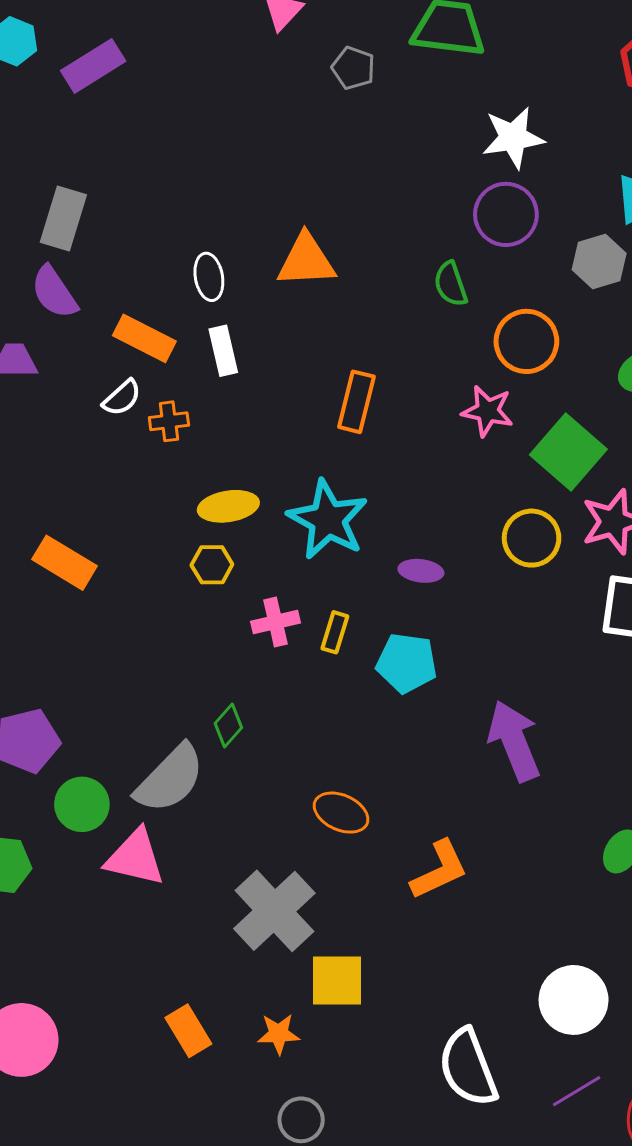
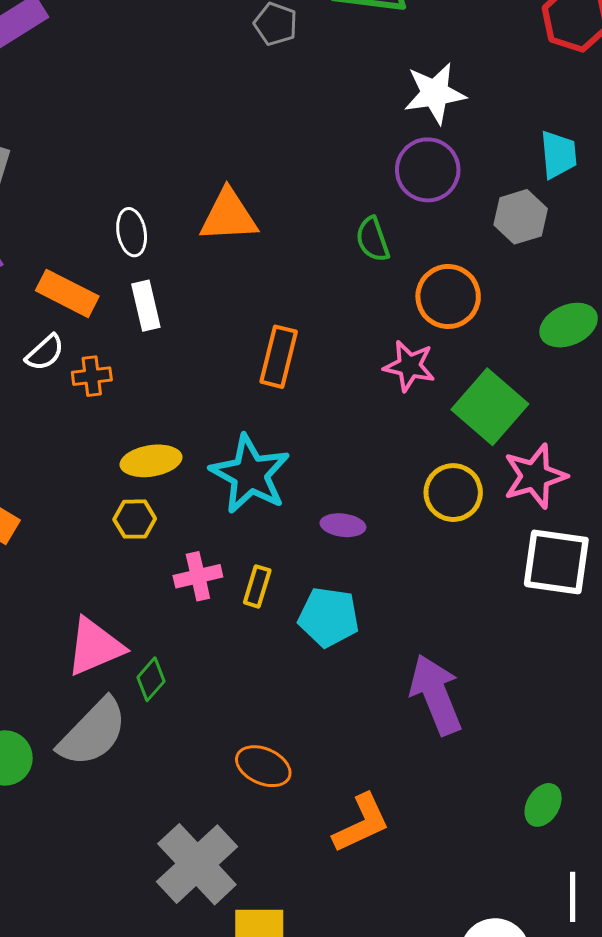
pink triangle: (135, 858) -> (95, 647), moved, turned -36

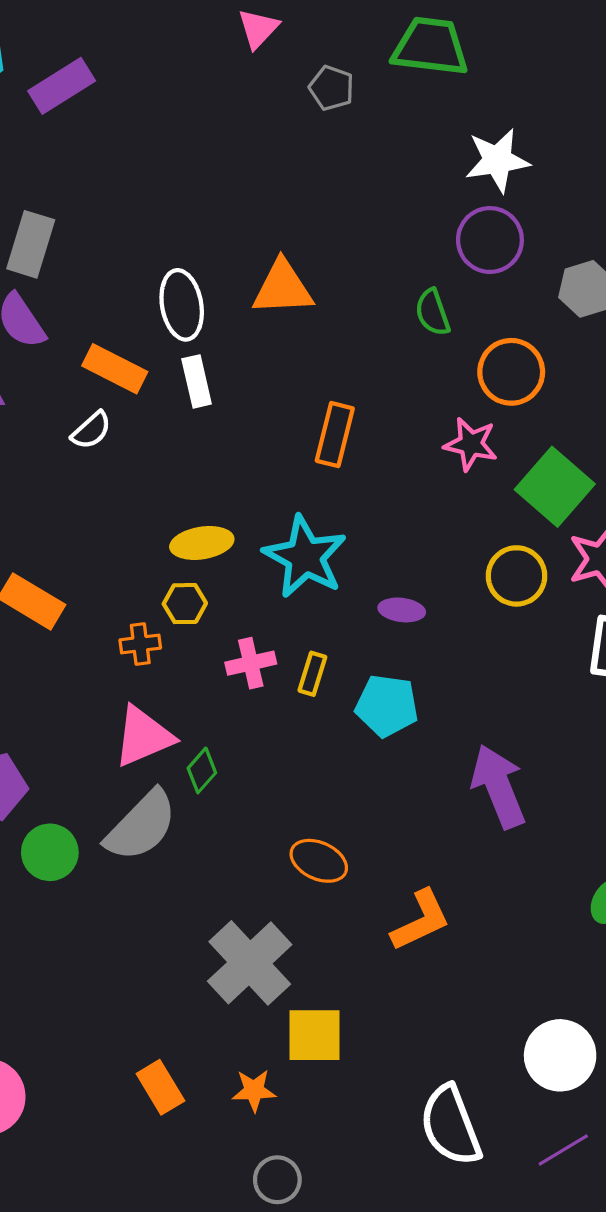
white ellipse: (132, 232) -> (182, 305), size x1.4
orange cross: (92, 376) -> (140, 644), moved

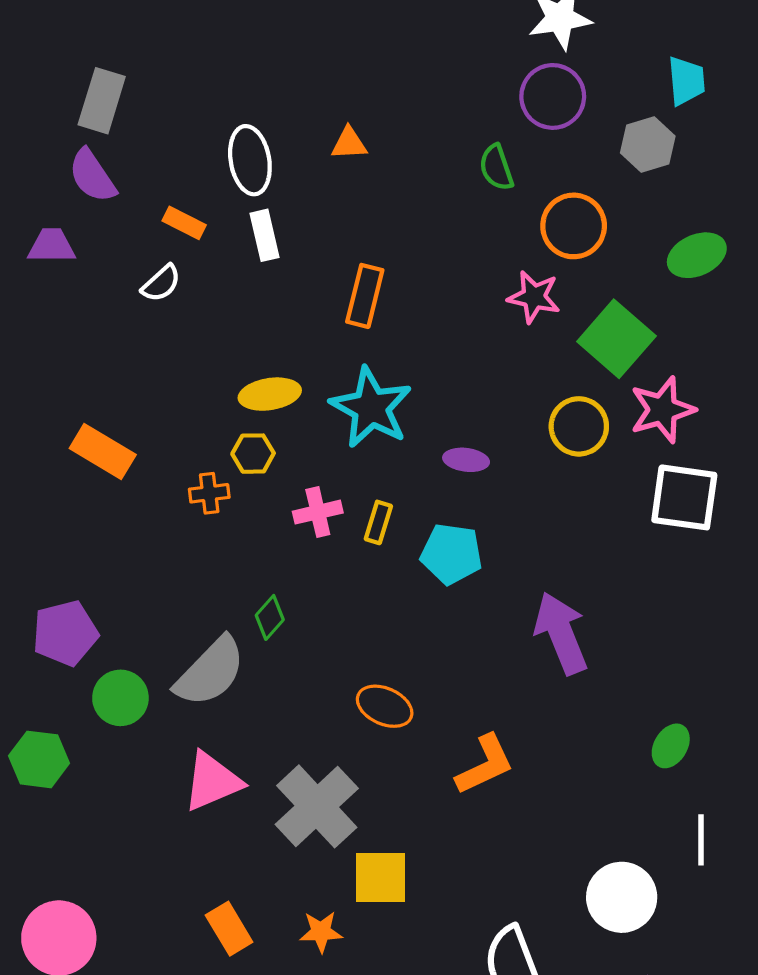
orange triangle: (283, 288) -> (349, 143), size x0.6
orange rectangle: (115, 369) -> (184, 223), size x0.7
orange rectangle: (335, 435) -> (365, 296), moved
pink triangle: (143, 736) -> (212, 781), moved

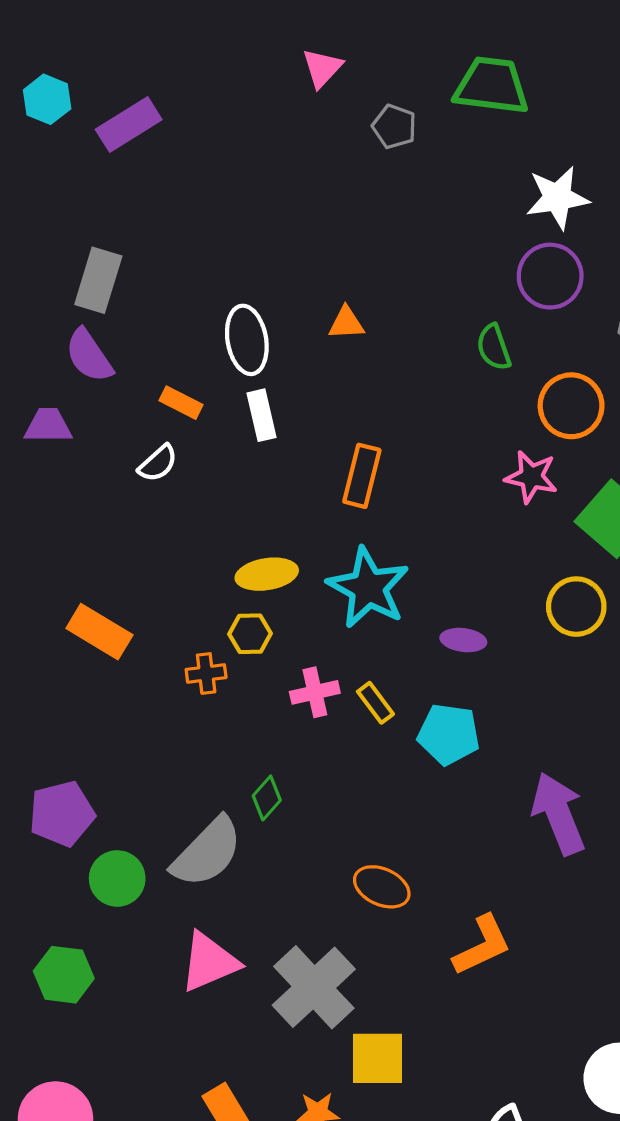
yellow rectangle: (378, 522) -> (375, 703), turned -54
green hexagon: (39, 759) -> (64, 975), moved

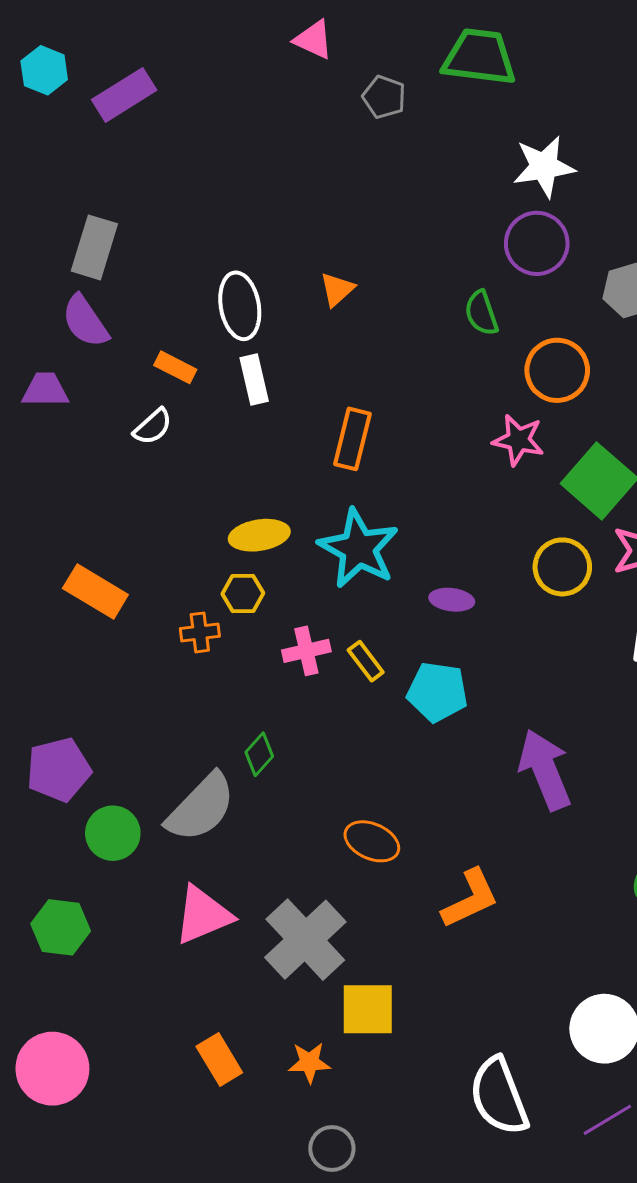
pink triangle: (322, 68) -> (314, 40), turned -48
orange triangle: (346, 323) -> (337, 289), turned -39

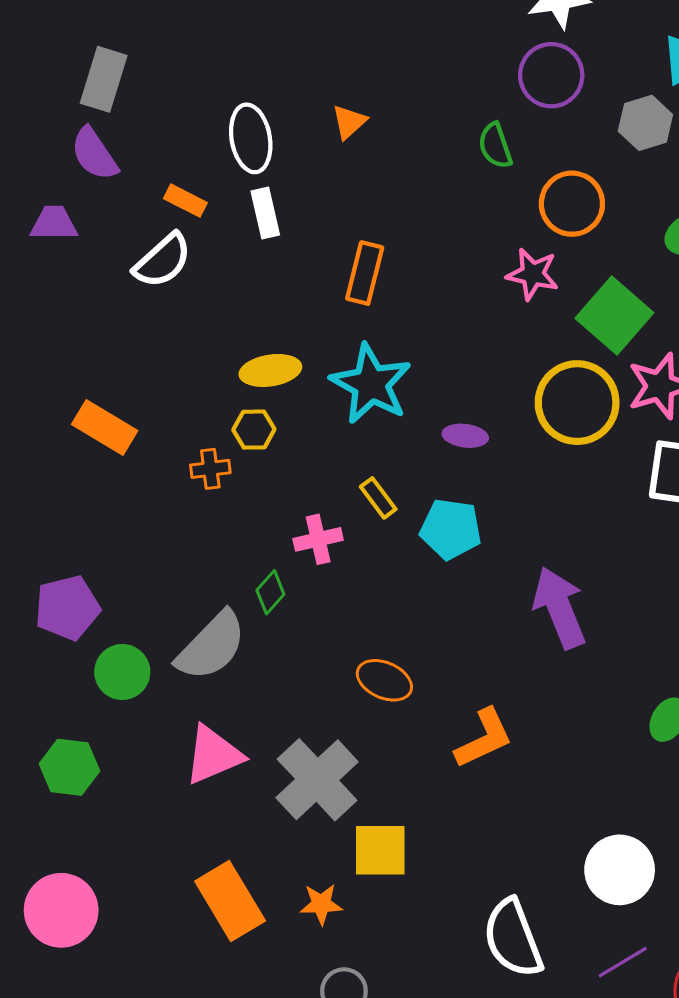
white semicircle: (153, 427) -> (163, 261), size x1.5
yellow circle: (562, 567) -> (577, 403), size x1.4
pink cross: (306, 651) -> (318, 539), moved
orange rectangle: (219, 1059) -> (230, 901), size x1.5

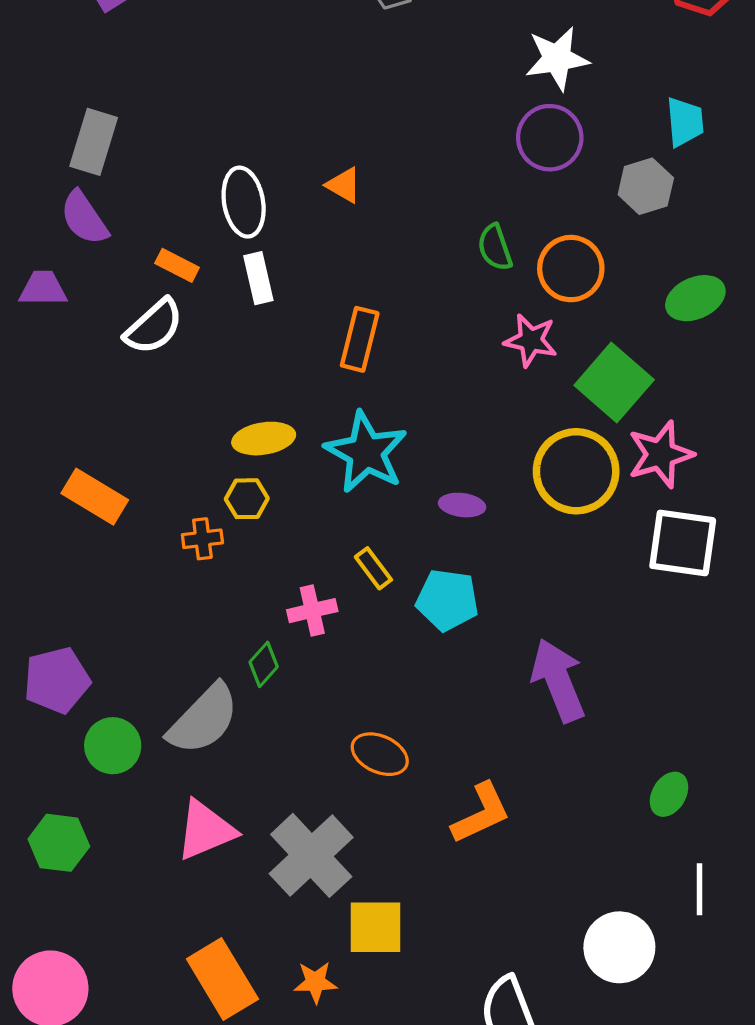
orange triangle: (349, 122) -> (344, 185), turned -48
green semicircle: (495, 146) -> (495, 247), moved

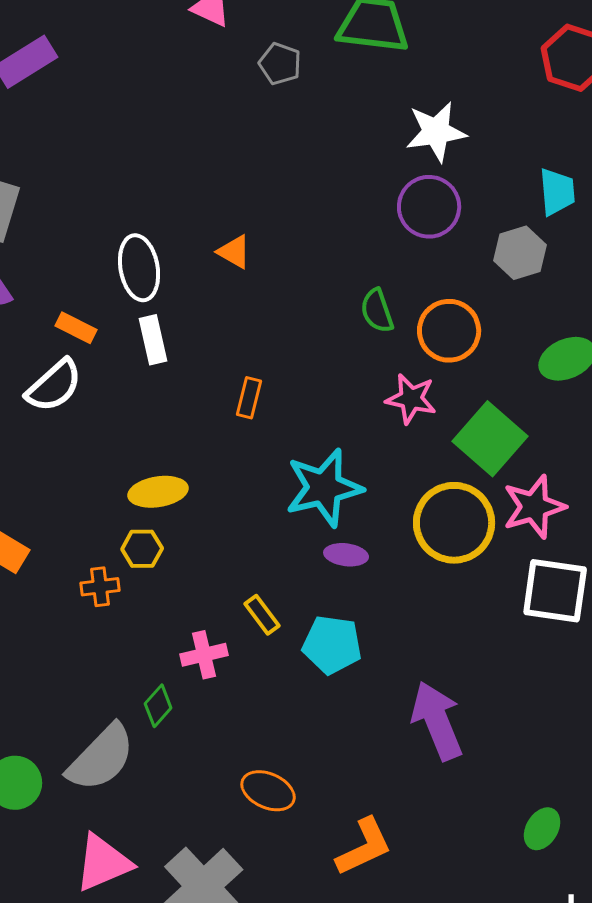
orange rectangle: (360, 339) -> (249, 398), size x0.7
cyan star: (366, 452) -> (324, 488), moved, turned 30

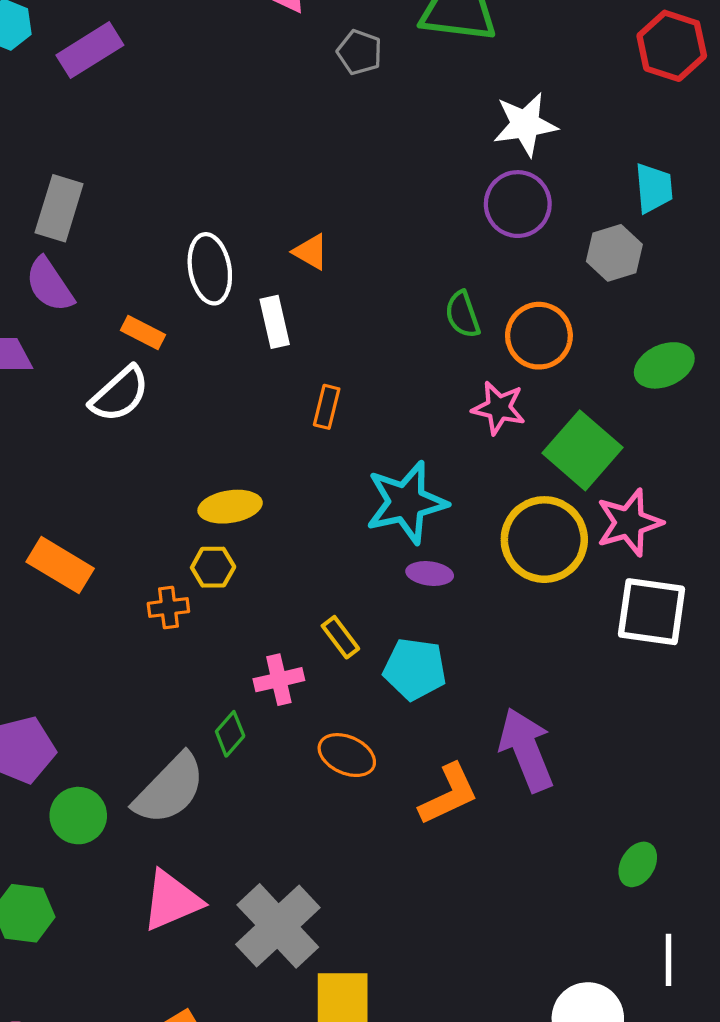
white rectangle: (153, 340) -> (275, 322), moved
orange ellipse: (268, 791) -> (347, 755), moved
orange L-shape: (364, 847) -> (449, 794), moved

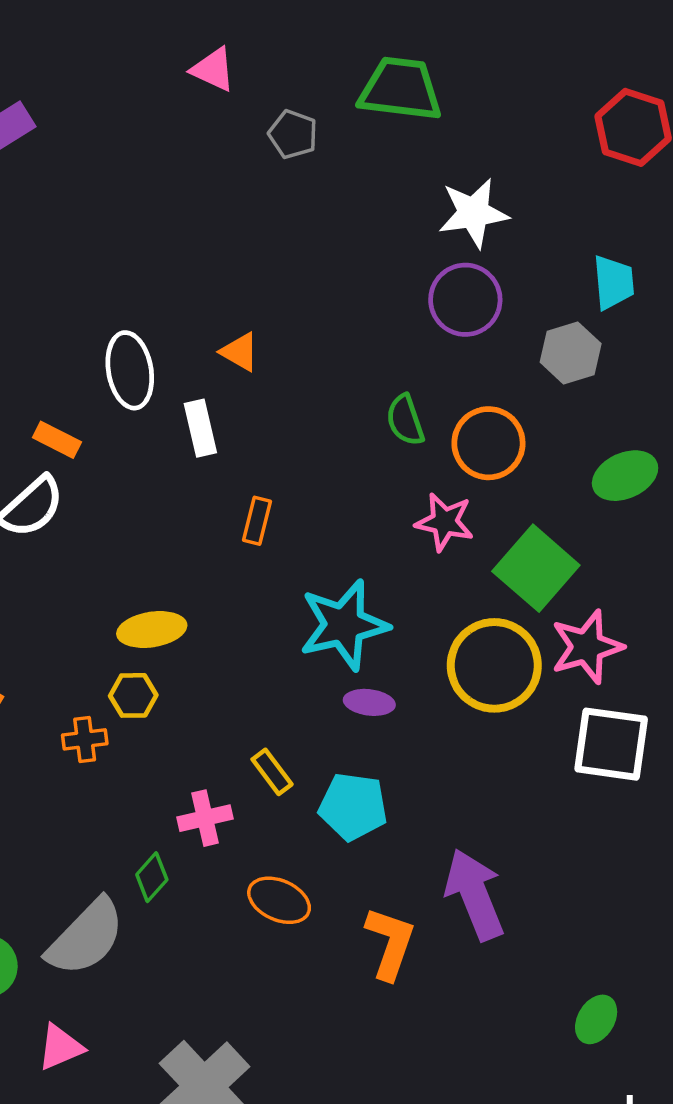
orange L-shape: (449, 794) -> (390, 943), turned -46
pink triangle: (172, 901) -> (60, 1047), moved, size x0.7

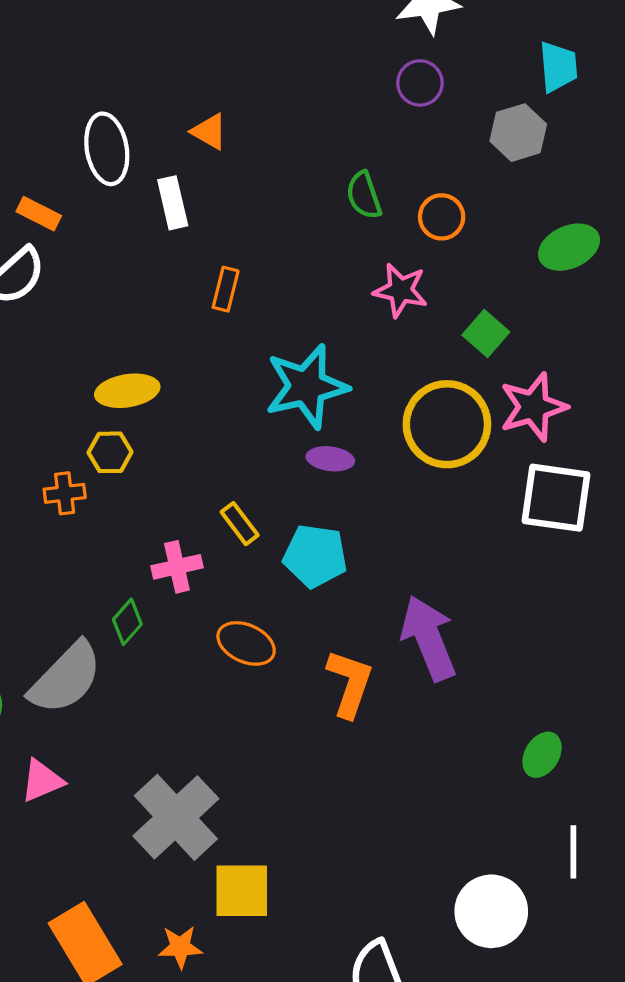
purple circle: (465, 300) -> (420, 83), size x0.7
orange circle: (488, 443) -> (442, 217), size x0.7
green square: (536, 568) -> (486, 334), size x0.6

